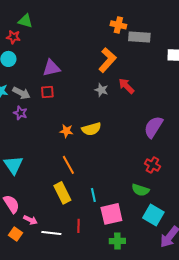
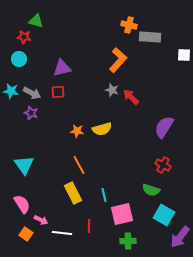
red arrow: (126, 86) -> (131, 97), moved

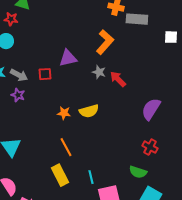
purple triangle: (62, 68) -> (68, 58), moved

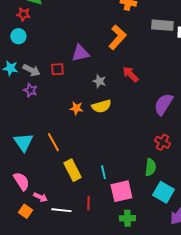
gray rectangle: (137, 19) -> (162, 25), moved
gray star: (99, 72) -> (99, 81), moved
orange line: (66, 147) -> (53, 142), moved
green semicircle: (138, 172) -> (150, 167), turned -102

